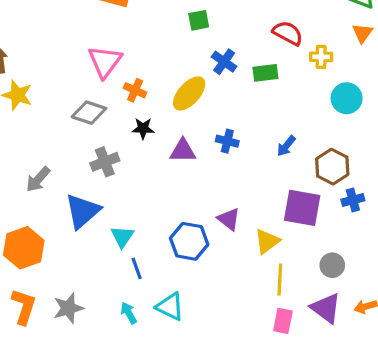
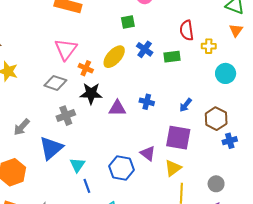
red semicircle: (288, 33) -> (187, 30), turned -126
yellow ellipse: (189, 93) -> (114, 57), moved
black star: (143, 128) -> (91, 93), size x1.5
purple square: (302, 208) -> (178, 138), moved

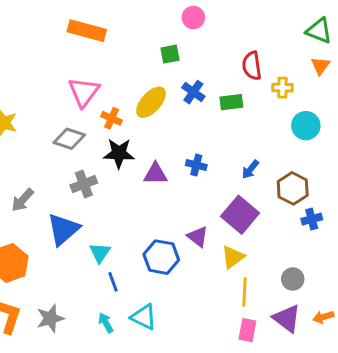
purple square: (178, 138) -> (240, 215), turned 30

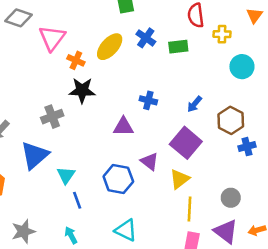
gray diamond: (69, 139) -> (18, 18), moved
purple triangle: (155, 174) -> (123, 127), moved
cyan triangle: (144, 317) -> (126, 230), moved

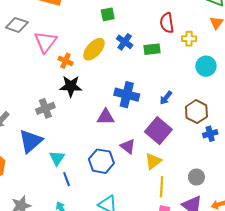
blue cross: (148, 100) -> (127, 95), size x1.6

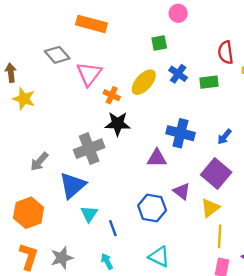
gray diamond: (17, 25) -> (57, 55), turned 30
gray cross: (45, 108) -> (89, 149), size x1.4
cyan triangle: (57, 158) -> (89, 214), moved

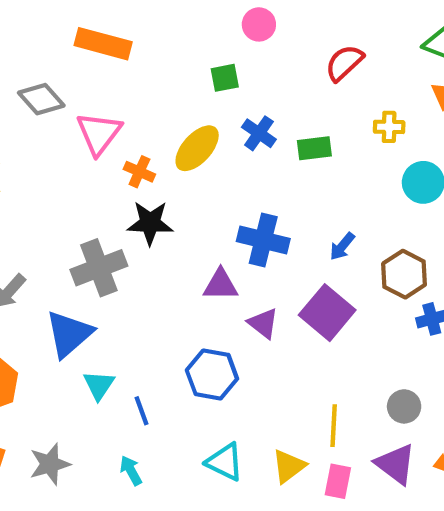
red semicircle: (226, 52) -> (344, 63), moved, turned 55
purple triangle: (182, 191) -> (263, 323), moved
yellow triangle: (210, 208) -> (289, 466), moved

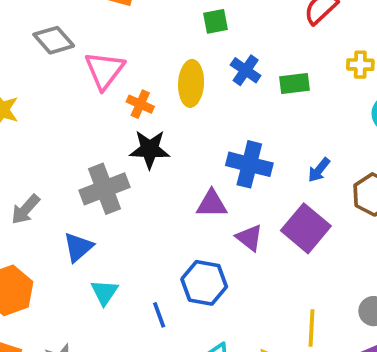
yellow ellipse: (197, 148) -> (191, 83), turned -39
blue triangle: (69, 334) -> (78, 247), size x0.7
blue line: (142, 411) -> (159, 315), moved

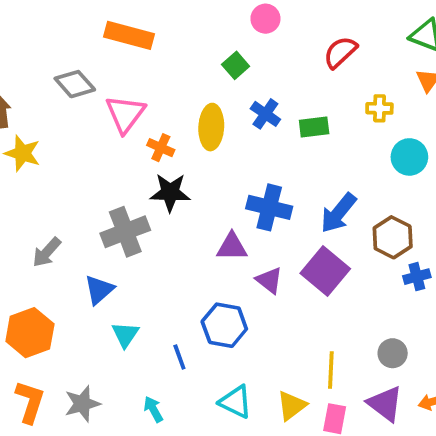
green square: (215, 21) -> (236, 65), turned -30
blue arrow: (319, 170) -> (338, 213), size x1.6

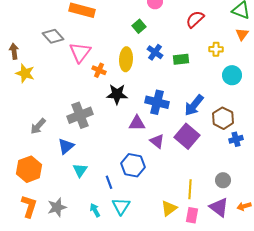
black star: (170, 192) -> (117, 94), moved
cyan triangle: (236, 402) -> (121, 206), moved, turned 36

